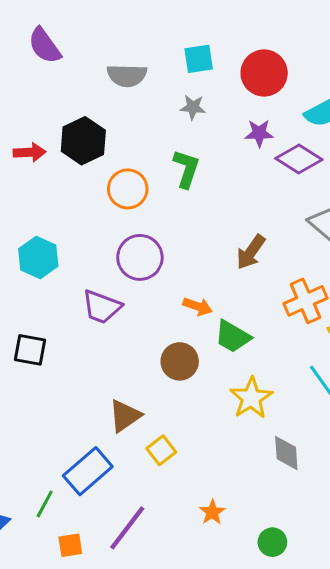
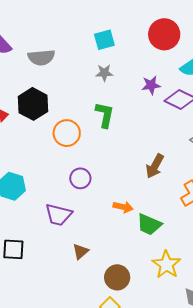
red circle: (264, 73) -> (164, 34), moved
gray semicircle: (127, 75) -> (41, 57), moved
purple circle: (140, 257) -> (80, 178), size x0.7
brown circle: (180, 361) -> (117, 277), moved
brown triangle: (125, 416) -> (81, 251), moved, size x0.7

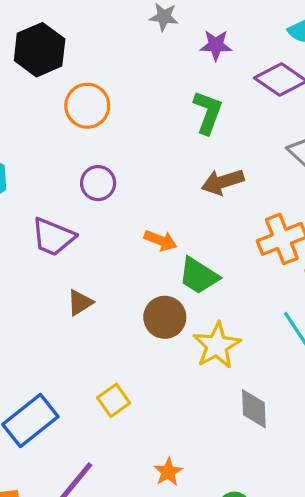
purple star: (151, 85) -> (216, 45), moved
green L-shape: (105, 115) -> (208, 112), moved
brown arrow: (155, 166) -> (223, 182), turned 35
brown circle: (117, 277) -> (165, 317), moved

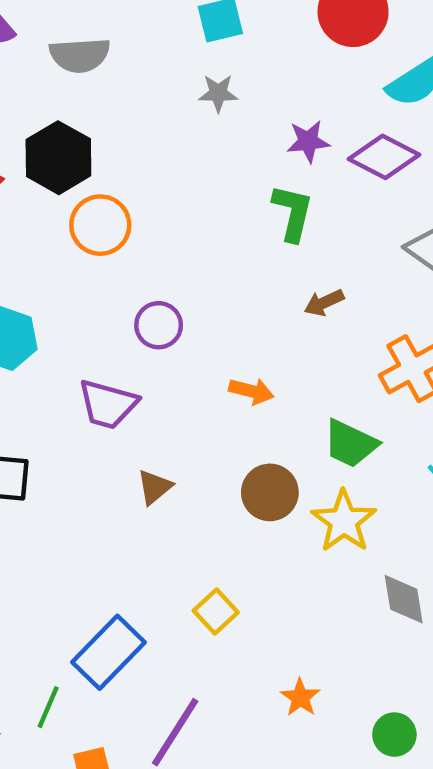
purple star: (216, 45) -> (308, 141), moved
orange circle: (87, 106) -> (100, 225), moved
brown arrow: (223, 182) -> (324, 303), size x0.7
green trapezoid: (199, 276) -> (350, 444), moved

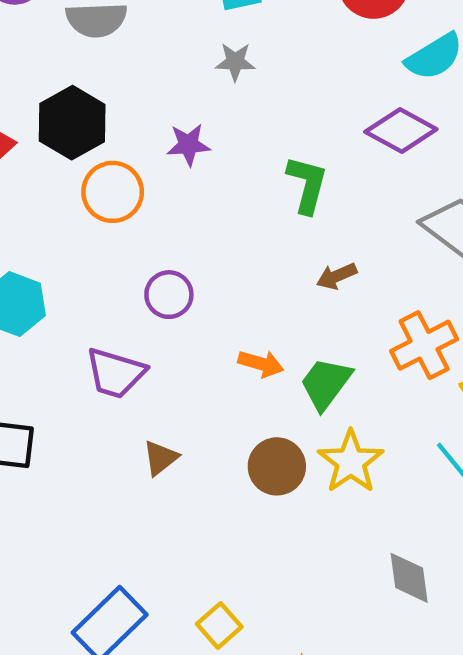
purple star: (308, 141) -> (188, 145), moved
green trapezoid: (350, 444) -> (326, 384), moved, turned 100
yellow star: (344, 521) -> (351, 462), moved
yellow square: (216, 611) -> (219, 625), moved

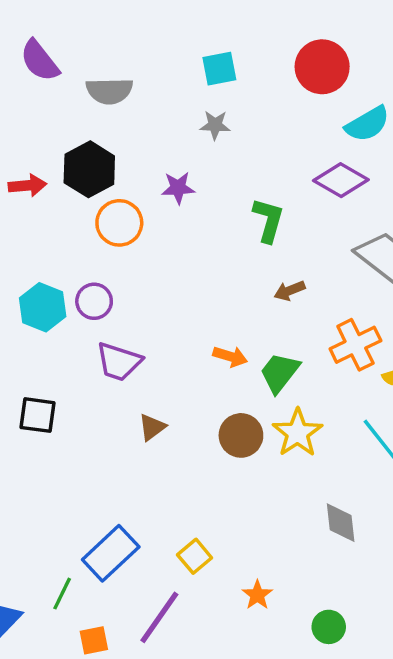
purple circle: (169, 295) -> (94, 301), moved

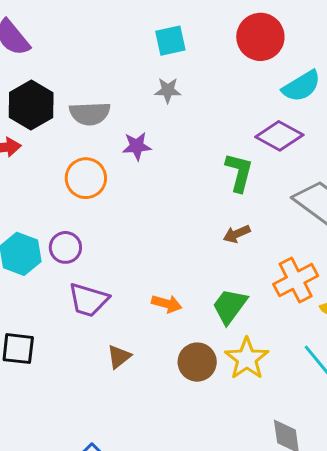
gray semicircle: (109, 91) -> (90, 113), moved
black hexagon: (89, 169) -> (31, 105), moved
green L-shape: (268, 220) -> (239, 172), moved
orange arrow: (230, 356) -> (167, 304), moved

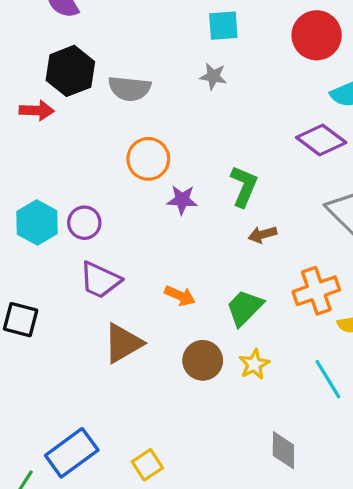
purple star: (137, 146) -> (182, 200), moved
green L-shape: (239, 172) -> (244, 186), moved
orange circle: (86, 178) -> (148, 159), moved
brown triangle: (119, 357) -> (123, 343), size x1.6
yellow star: (247, 359) -> (254, 364), size x0.7

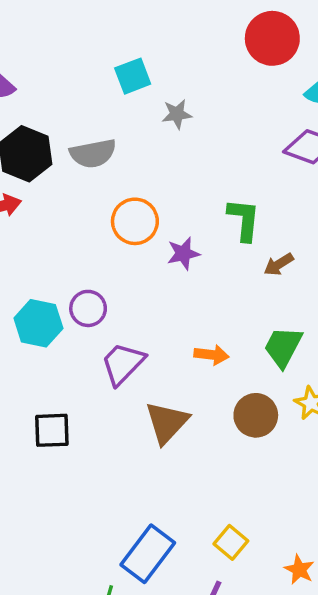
cyan square: (223, 26) -> (133, 76), moved
purple trapezoid: (100, 280) -> (123, 364), turned 126

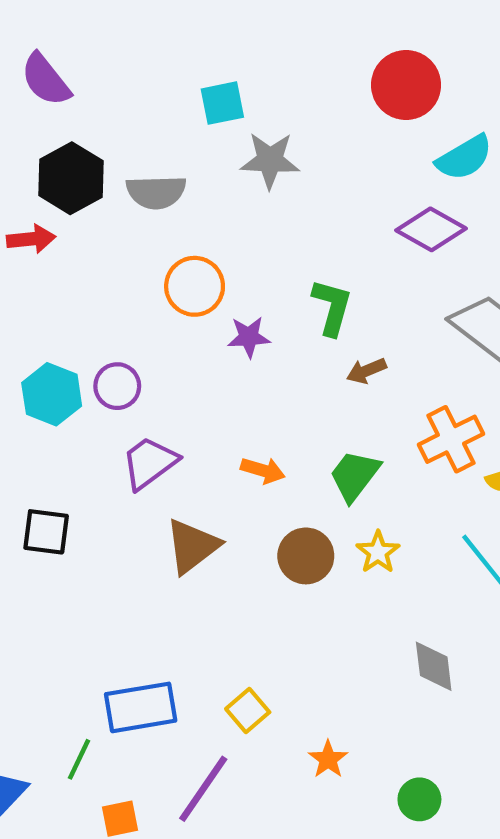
gray star: (177, 114) -> (270, 160), size x1.5
blue rectangle: (148, 554) -> (141, 707), turned 34

